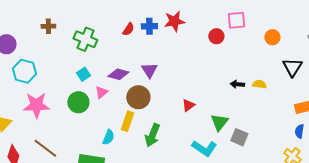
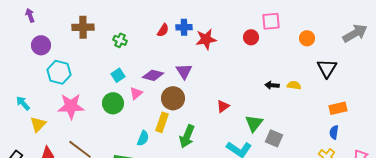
red star: (174, 21) -> (206, 39), moved
brown cross: (48, 26) -> (83, 27), size x1.5
green cross: (85, 39) -> (120, 40), size x0.6

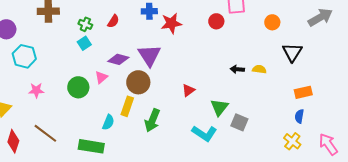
red semicircle: (163, 30) -> (113, 21), moved
purple triangle: (184, 71) -> (149, 55), size x1.4
cyan square: (118, 75) -> (84, 43), moved
pink star: (71, 106) -> (36, 90), size x0.6

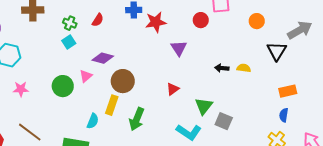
gray arrow: (320, 17) -> (300, 30), moved
purple triangle: (149, 55) -> (179, 48), moved, size x0.7

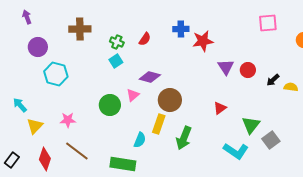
red circle: (201, 20) -> (248, 70), moved
black arrow: (222, 68) -> (273, 80), moved, turned -48
pink star: (21, 89) -> (68, 120), moved
gray square: (224, 121) -> (271, 140), turned 30

